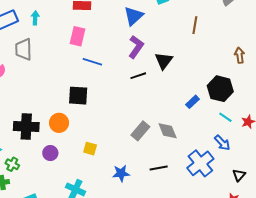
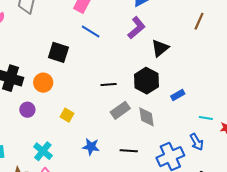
black line: (138, 76) -> (109, 84), moved
black hexagon: (220, 89) -> (146, 81), moved
black square: (78, 96) -> (58, 52), moved
cyan line: (225, 117) -> (206, 118), turned -40

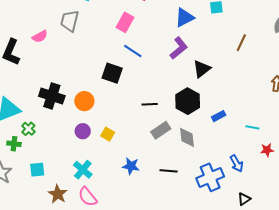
black square: (58, 52) -> (112, 73), moved
purple circle: (27, 110) -> (83, 131), moved
cyan line: (206, 118) -> (252, 127), moved

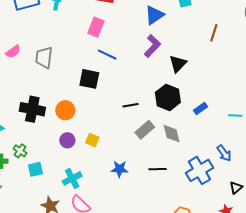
gray trapezoid: (70, 21) -> (44, 58), moved
green cross: (28, 129) -> (20, 151), moved
cyan square: (37, 170) -> (35, 169), moved
cyan cross: (83, 170) -> (72, 178), turned 30

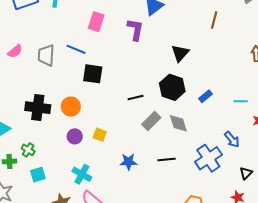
purple L-shape: (152, 46) -> (135, 29), moved, turned -30
blue line: (107, 55) -> (76, 49), moved
cyan square: (35, 169) -> (38, 175), moved
cyan cross: (72, 178) -> (82, 174), turned -30

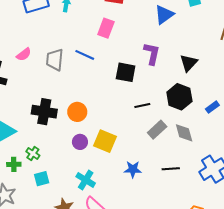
purple L-shape: (135, 29) -> (152, 54), moved
black square: (93, 74) -> (126, 72), moved
yellow square: (100, 135) -> (105, 141), size x1.6

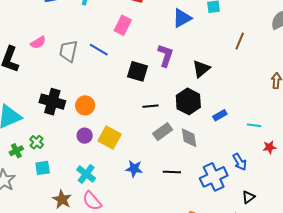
green cross: (14, 164) -> (16, 151), turned -32

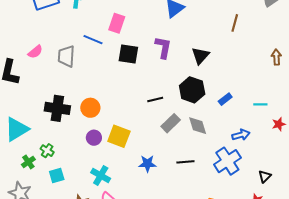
blue line: (99, 50) -> (93, 40), moved
black square: (137, 71) -> (128, 54), moved
blue arrow: (240, 162) -> (241, 135), moved, turned -66

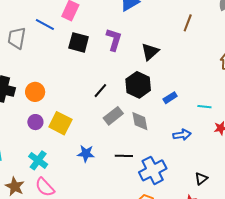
black line: (155, 99) -> (100, 91), turned -42
blue cross: (227, 161) -> (153, 170), moved

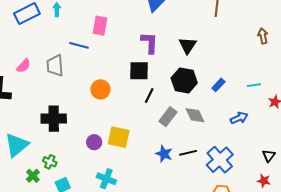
black square: (79, 42) -> (139, 71), moved
orange circle: (35, 92) -> (101, 89), moved
blue star: (86, 154) -> (164, 154), moved, turned 30

